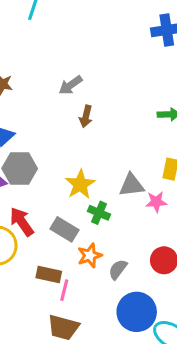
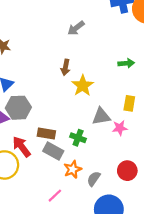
gray arrow: (71, 85) -> (76, 28), moved
yellow star: (80, 184) -> (83, 86), moved
brown rectangle: (49, 274) -> (46, 133), moved
pink line: (64, 290) -> (55, 196), turned 35

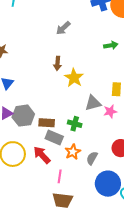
green arrow: (126, 63) -> (111, 45), moved
gray hexagon: (18, 108) -> (23, 116), moved
red arrow: (22, 147) -> (42, 155), moved
pink line: (55, 196) -> (60, 176), turned -32

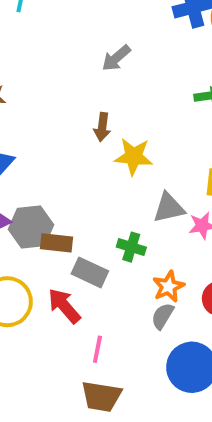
yellow star: (74, 78) -> (134, 157), turned -30
brown rectangle: (47, 123) -> (57, 243), moved
orange star: (73, 152) -> (169, 287), moved

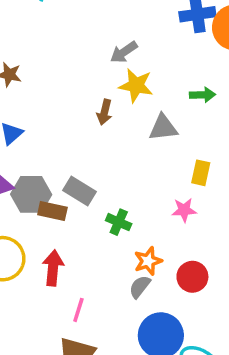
yellow star: (134, 157) -> (136, 85), moved
gray triangle: (169, 208) -> (163, 128), moved
gray rectangle: (90, 272) -> (80, 191), moved
red arrow: (64, 306) -> (53, 268), turned 40

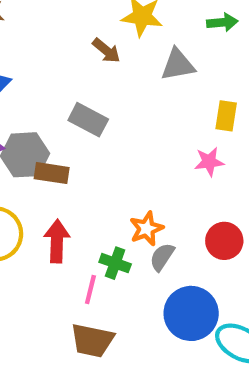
brown arrow: (105, 112) -> (106, 51), turned -60
gray rectangle: (80, 191) -> (88, 120), moved
green cross: (119, 222) -> (115, 263), moved
orange star: (148, 261) -> (146, 229), moved

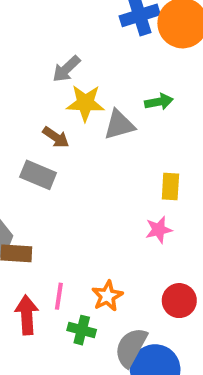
gray triangle: (178, 65) -> (119, 125), moved
gray rectangle: (88, 120) -> (38, 175), moved
gray semicircle: (162, 257) -> (131, 347), moved, size x1.5
pink line: (90, 289) -> (59, 296), moved

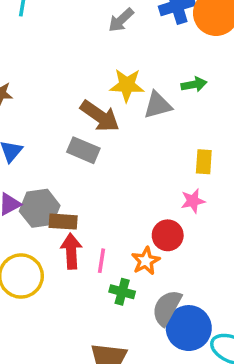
gray arrow: (66, 69) -> (121, 20), moved
brown arrow: (56, 137) -> (100, 116), size x1.6
red circle: (179, 301) -> (168, 235), moved
red arrow: (27, 315) -> (71, 251), moved

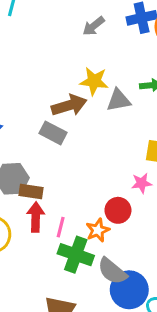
brown arrow: (100, 116) -> (69, 105), turned -56
green cross: (122, 292) -> (76, 255), size x1.6
gray semicircle: (167, 308) -> (112, 271), turned -84

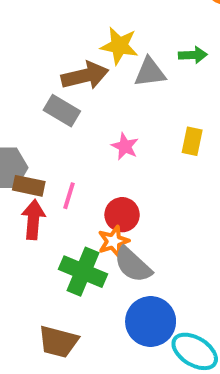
pink star: (142, 183) -> (125, 146), moved, turned 30
red circle: (118, 210) -> (122, 215), moved
pink line: (61, 227) -> (69, 196), moved
gray semicircle: (112, 271) -> (133, 265), moved

